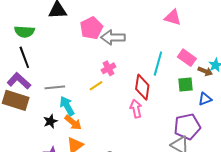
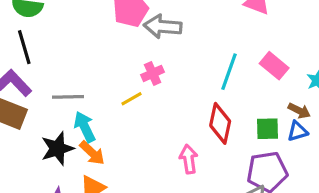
brown arrow: (205, 71) -> (299, 111), moved
green square: (186, 84) -> (267, 129), moved
red diamond: (142, 87) -> (220, 123), moved
pink arrow: (136, 109) -> (189, 159), moved
black star: (50, 121) -> (57, 148), size x1.5

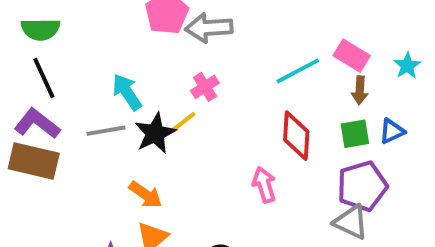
cyan line: (229, 72) -> (298, 71), turned 51
brown arrow: (299, 111) -> (360, 90), moved, turned 75
cyan arrow: (85, 127) -> (127, 92), moved
black star: (57, 148) -> (155, 133), moved

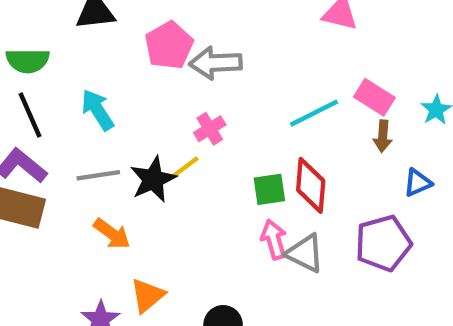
cyan arrow: (127, 92) -> (98, 110), moved
green square: (355, 134) -> (269, 189), moved
orange arrow: (146, 195) -> (112, 234), moved
gray triangle: (351, 222) -> (305, 253), moved

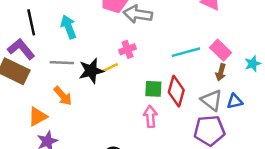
gray triangle: (305, 253) -> (212, 100), moved
orange triangle: (147, 295) -> (38, 116), moved

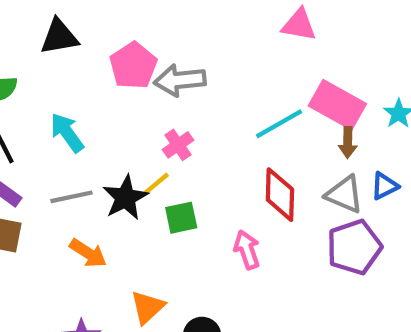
pink rectangle: (221, 50) -> (337, 105), size x1.4
green square: (153, 89) -> (181, 218), moved
orange triangle: (38, 116) -> (147, 307), moved

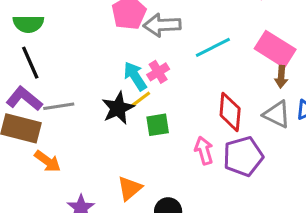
cyan line: (279, 124) -> (213, 47), moved
cyan arrow: (67, 133) -> (135, 76), moved
gray line: (71, 197) -> (59, 106), moved
purple pentagon: (354, 247) -> (243, 156), moved
orange arrow: (88, 253) -> (47, 161), moved

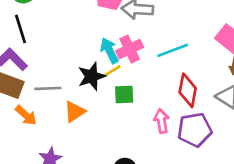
cyan line: (213, 47) -> (173, 50), moved
pink cross: (158, 72) -> (130, 49), size x1.4
gray line: (59, 106) -> (48, 88), moved
orange triangle: (130, 188) -> (75, 112), moved

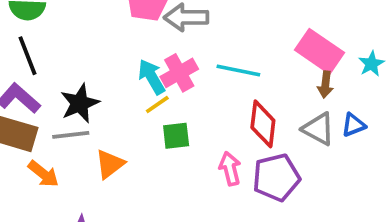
cyan line: (173, 50) -> (238, 71), turned 36
black star: (92, 76) -> (80, 103), moved

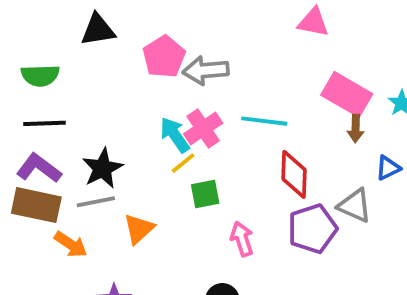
black line: (28, 56) -> (44, 123), turned -66
gray triangle: (318, 129) -> (355, 206), moved
pink arrow: (230, 169) -> (242, 239), moved

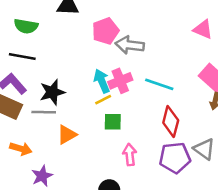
orange arrow: (71, 244) -> (21, 149), moved, turned -30

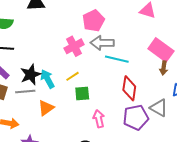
pink pentagon: (105, 31) -> (93, 21), moved
gray arrow: (130, 45) -> (102, 43), moved
cyan arrow: (102, 81) -> (47, 79), moved
pink cross: (120, 81) -> (74, 46), moved

